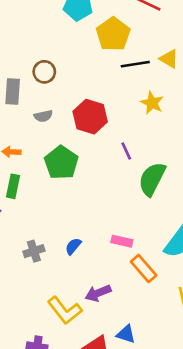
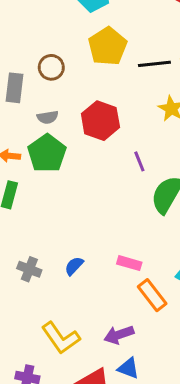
yellow pentagon: (113, 34) -> (108, 46), moved
green pentagon: (61, 163) -> (47, 153), moved
gray cross: (34, 251) -> (29, 269), turned 36
purple arrow: (98, 293) -> (119, 335), moved

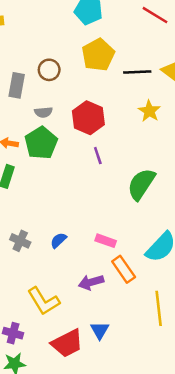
purple line: (139, 161) -> (98, 156), moved
purple arrow: (119, 335) -> (91, 282), moved
blue triangle: (128, 368) -> (100, 330), turned 36

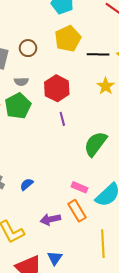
pink rectangle: (106, 241) -> (79, 187), moved

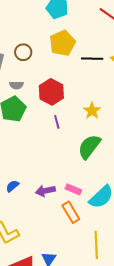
yellow star: (106, 86) -> (92, 111), moved
blue semicircle: (27, 184) -> (12, 186), moved
purple arrow: (50, 219) -> (45, 191), moved

